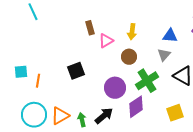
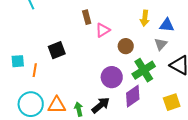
yellow arrow: (132, 32) -> (145, 18), moved
black square: (76, 71) -> (57, 50), moved
orange triangle: (60, 116) -> (57, 105), turned 30

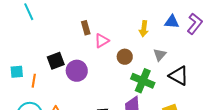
blue triangle: (167, 25) -> (172, 22), moved
green cross: (144, 70) -> (143, 81), turned -35
purple circle: (112, 77) -> (77, 71), moved

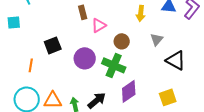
purple circle: (77, 71) -> (85, 58), moved
cyan square: (17, 72) -> (14, 22), moved
green cross: (143, 81) -> (114, 65), moved

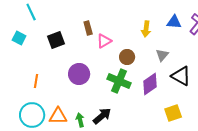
cyan square: (14, 22) -> (19, 38), turned 32
black square: (53, 45) -> (56, 40), moved
purple circle: (85, 58) -> (79, 74), moved
purple diamond: (129, 91) -> (150, 84), moved

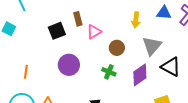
black square: (56, 40) -> (57, 31), moved
gray triangle: (162, 55) -> (152, 46), size x1.5
green cross: (119, 81) -> (109, 72), size x0.6

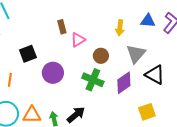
black square: (57, 31) -> (28, 54), moved
green cross: (109, 72) -> (93, 80), size x1.5

